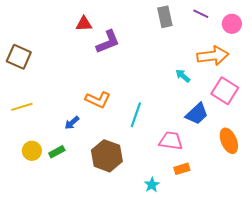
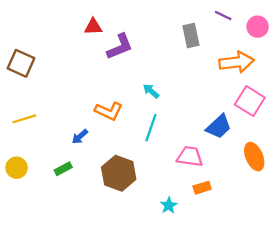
gray rectangle: (165, 17) -> (191, 36), moved
cyan arrow: (183, 76) -> (151, 91), moved
yellow circle: (32, 151) -> (17, 168), moved

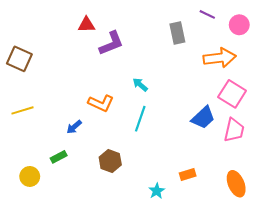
pink trapezoid: (190, 157) -> (234, 130), moved, turned 95
orange ellipse: (254, 157) -> (236, 184), moved
yellow circle: (17, 168) -> (30, 176), moved
brown hexagon: (119, 173) -> (110, 161), size x0.7

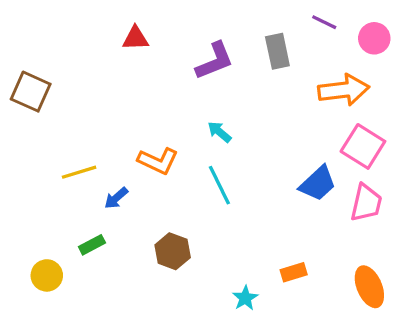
purple L-shape: (111, 43) -> (215, 61), moved
yellow line: (23, 110) -> (79, 172), moved
cyan line: (140, 119) -> (219, 185), turned -45

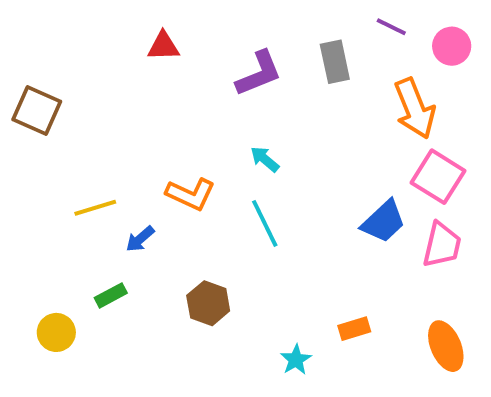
orange arrow: (344, 90) -> (415, 108), turned 75

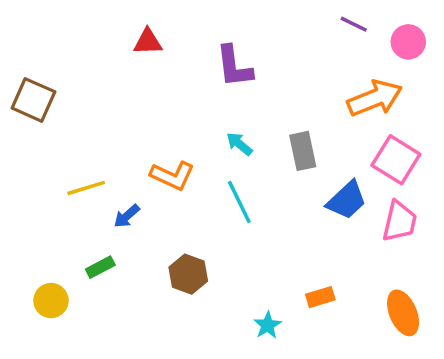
gray rectangle: (335, 62) -> (303, 151), moved
purple L-shape: (259, 73) -> (234, 66), turned 105
orange arrow: (415, 108) -> (375, 98), turned -90

